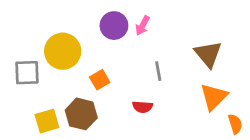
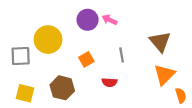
pink arrow: (143, 26) -> (109, 20), turned 88
orange square: (100, 80) -> (86, 59), moved
yellow square: (47, 121) -> (25, 93), moved, turned 30

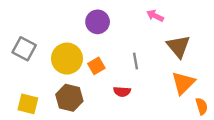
pink arrow: (109, 20) -> (155, 16), moved
yellow circle: (48, 40) -> (67, 59), moved
gray square: (21, 56) -> (24, 49), moved, turned 30

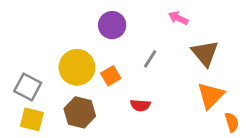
gray square: (24, 49) -> (28, 87), moved
gray line: (135, 61) -> (150, 59), moved, turned 42

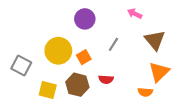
brown hexagon: (80, 112) -> (77, 85), moved
yellow square: (32, 119) -> (48, 90), moved
orange semicircle: (232, 122) -> (145, 92), moved, turned 112

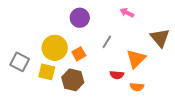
brown triangle: (155, 40) -> (160, 38), moved
orange triangle: (159, 72) -> (136, 59), moved
red semicircle: (106, 79) -> (117, 75), moved
yellow square: (48, 90) -> (47, 72), moved

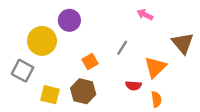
purple circle: (80, 18) -> (69, 20), moved
yellow circle: (55, 48) -> (42, 41), moved
yellow square: (47, 72) -> (50, 95), moved
orange semicircle: (137, 87) -> (156, 99), turned -104

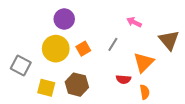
pink arrow: (145, 15) -> (134, 22), moved
yellow circle: (42, 41) -> (56, 49), moved
orange square: (90, 62) -> (83, 49), moved

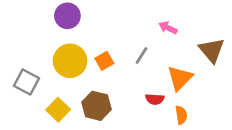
purple circle: (64, 19) -> (67, 16), moved
yellow square: (46, 88) -> (58, 110), turned 30

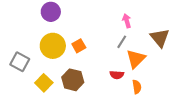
pink arrow: (168, 28) -> (127, 21), turned 48
gray line: (142, 55) -> (122, 42), moved

